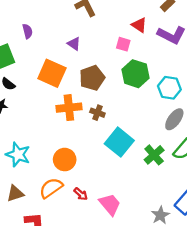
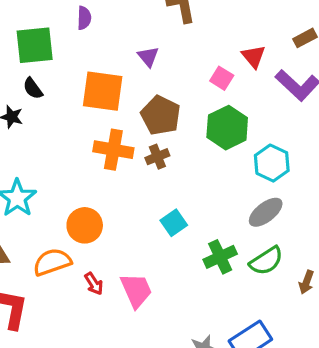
orange square: (52, 73) -> (103, 91), turned -32
brown pentagon: (92, 78) -> (161, 115), turned 30
brown cross: (97, 113) -> (157, 157), moved, turned 32
cyan square: (119, 142) -> (174, 223), size x0.6
pink trapezoid: (110, 204) -> (136, 290), moved

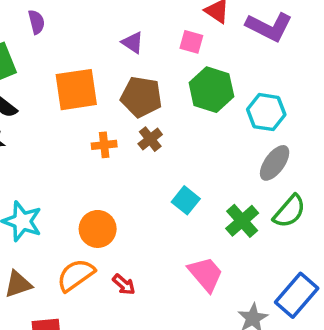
purple triangle: (148, 57) -> (133, 43), moved
orange cross: (113, 150) -> (104, 145), size x0.6
pink trapezoid: (136, 290) -> (206, 274), moved

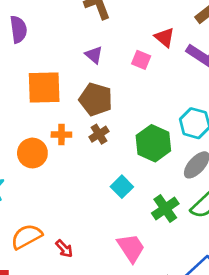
purple semicircle: (36, 22) -> (18, 29), size x1.4
green hexagon: (211, 90) -> (153, 143), moved
orange circle: (98, 229) -> (32, 153), moved

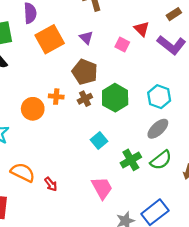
orange square: (44, 87) -> (50, 39), moved, turned -32
green hexagon: (153, 143) -> (115, 98), moved
orange semicircle: (27, 237) -> (23, 172), turned 50

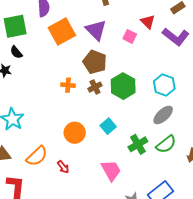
purple triangle: (86, 38) -> (96, 30), size x1.6
orange circle: (33, 109) -> (75, 133), moved
orange semicircle: (23, 172) -> (37, 156), turned 110

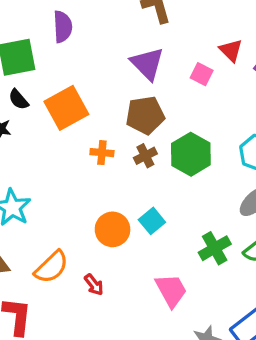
orange square: (62, 32) -> (66, 108), moved
brown pentagon: (95, 62) -> (145, 115), turned -30
cyan square: (108, 126) -> (152, 221), moved

